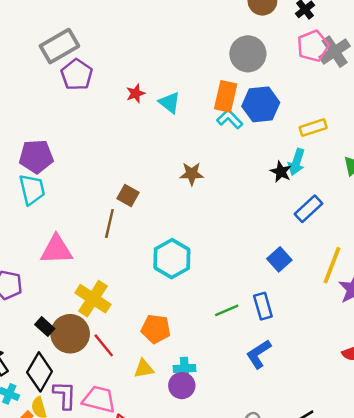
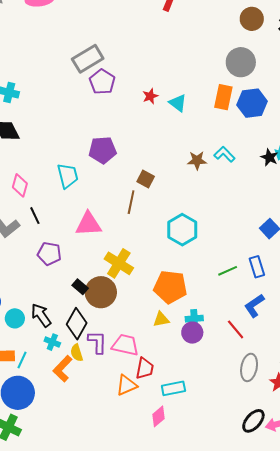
cyan L-shape: (230, 119) -> (224, 154), moved
purple pentagon: (36, 156) -> (102, 150), moved
orange pentagon: (156, 329) -> (170, 287), size x1.4
red line: (104, 345) -> (236, 329), moved

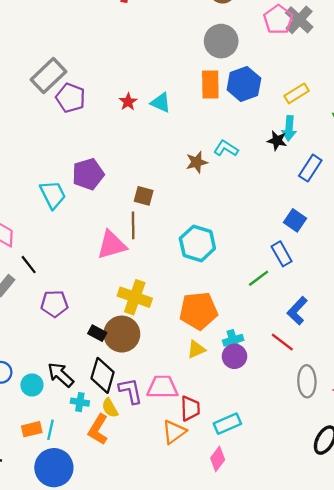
cyan trapezoid: (68, 176) -> (53, 195), moved
pink triangle: (88, 224) -> (112, 245), moved
blue rectangle: (257, 267) -> (282, 254), moved

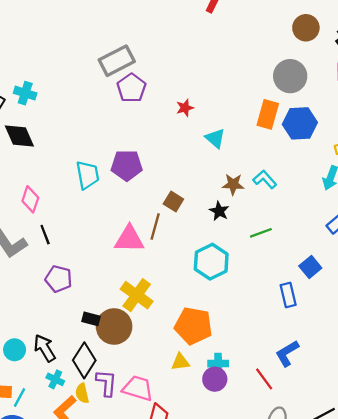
cyan triangle: (161, 103) -> (215, 138), moved
black star: (277, 141) -> (219, 211), moved
green line: (259, 278) -> (261, 233), moved
black rectangle: (97, 333) -> (91, 319), turned -30

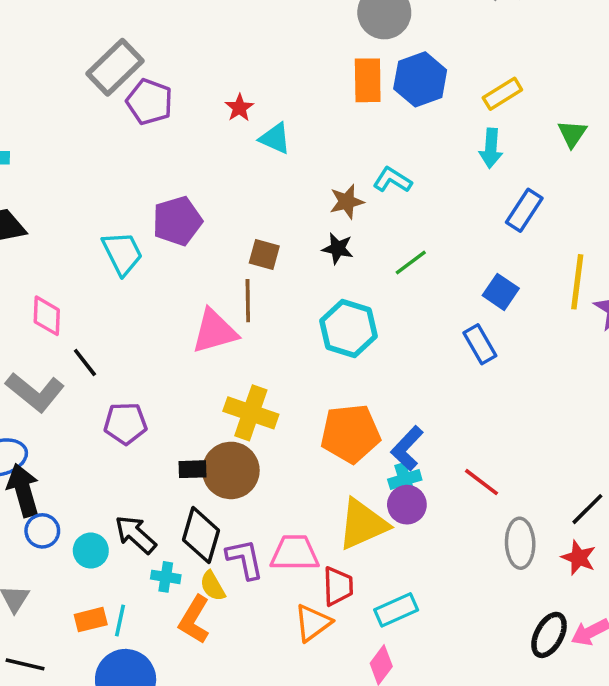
cyan triangle: (215, 138) -> (275, 138), moved
blue L-shape: (287, 353) -> (407, 448), moved
yellow triangle: (180, 362) -> (363, 524), moved, size x1.8

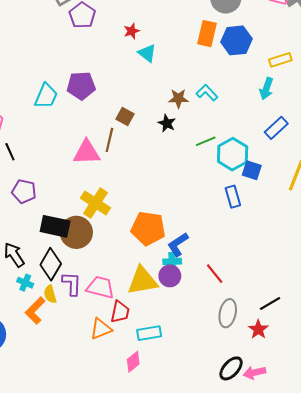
cyan trapezoid: (122, 253) -> (46, 96), turned 36
blue square: (501, 292) -> (252, 170), turned -30
cyan hexagon: (348, 329) -> (233, 154), moved
black rectangle: (192, 469) -> (55, 226), size x1.8

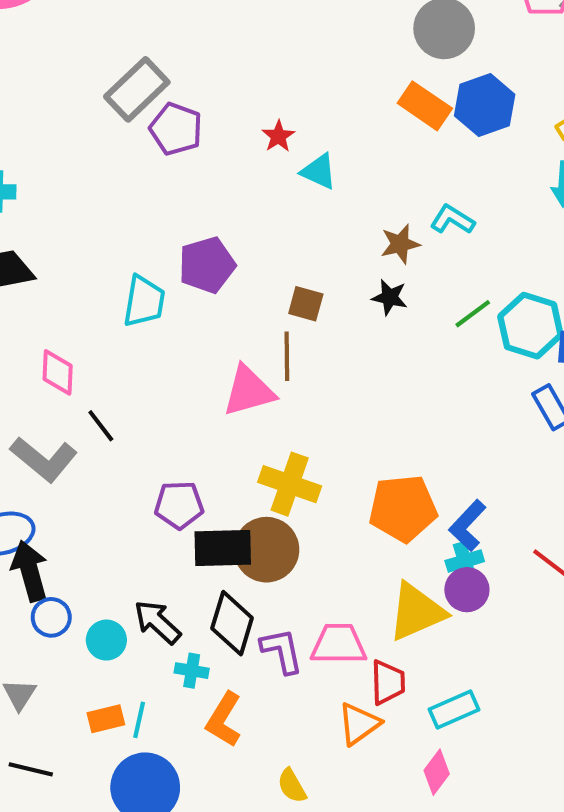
orange rectangle: (207, 34) -> (425, 106), turned -55
purple pentagon: (24, 191) -> (179, 505), moved
yellow semicircle: (50, 294) -> (292, 786), moved

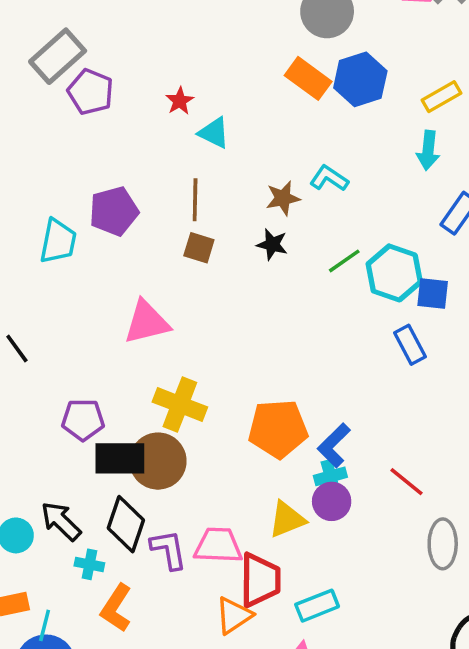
brown line: (287, 356) -> (195, 200), moved
yellow triangle: (417, 612) -> (287, 519), size x0.7
red trapezoid: (388, 682) -> (260, 580), size x1.4
cyan line: (139, 720) -> (45, 625), moved

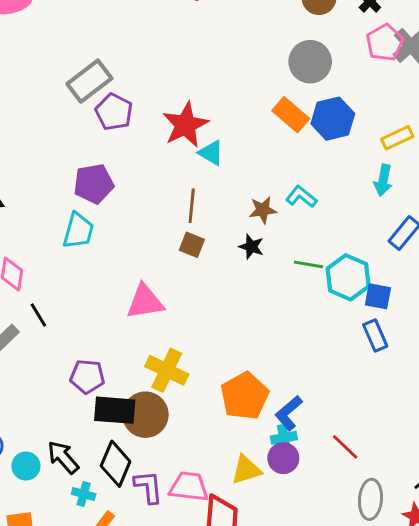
red star: (180, 101) -> (185, 125), size x2.0
purple pentagon: (114, 211) -> (94, 184), moved
green line: (344, 261) -> (309, 264), turned 40
blue rectangle: (410, 345) -> (375, 336), moved
orange pentagon: (278, 429) -> (245, 396), turned -30

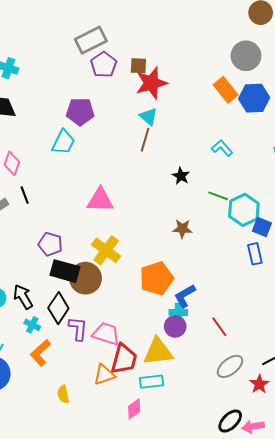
cyan triangle: (211, 153) -> (148, 117), moved
brown star: (263, 210) -> (182, 229), moved
brown square: (192, 245) -> (138, 66), moved, turned -30
yellow triangle: (246, 470) -> (158, 352), moved, size x1.4
gray ellipse: (370, 499) -> (230, 366), turned 36

